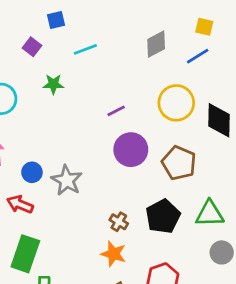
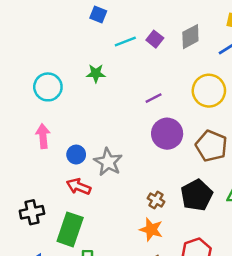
blue square: (56, 20) -> (98, 14), turned 35
purple square: (32, 47) -> (155, 39), moved
red arrow: (20, 204) -> (79, 186), moved

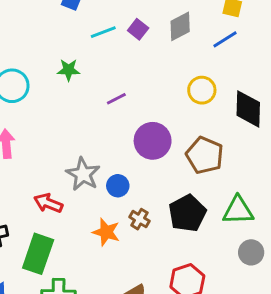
yellow circle: (209, 91) -> (202, 90), size x0.7
purple line: (154, 98) -> (116, 99), moved
blue circle: (76, 155) -> (118, 186), moved
orange star: (151, 229) -> (106, 232), moved

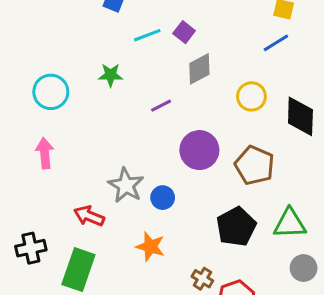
gray diamond: (180, 26) -> (199, 69), moved
brown cross: (140, 219) -> (202, 279), moved

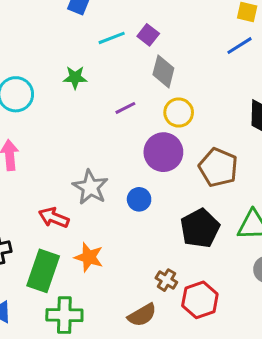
gray diamond: (199, 69) -> (163, 71), turned -48
yellow circle: (251, 96) -> (179, 113), moved
blue circle: (163, 198) -> (139, 199), moved
orange star: (150, 247) -> (89, 257), moved

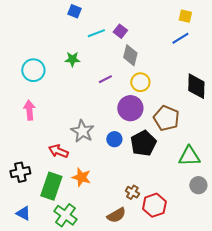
black pentagon: (200, 228) -> (143, 143), moved
green cross: (64, 315) -> (65, 215), turned 35

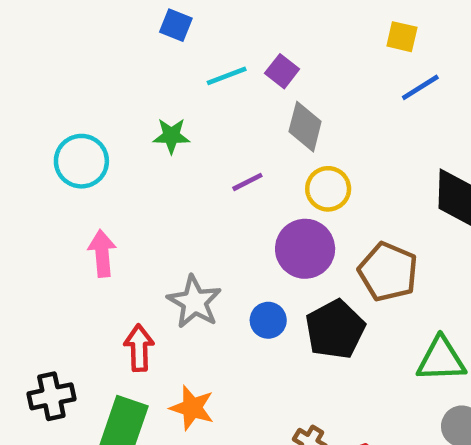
yellow square: (185, 16) -> (402, 37), moved
pink arrow: (29, 110) -> (102, 253), moved
red arrow: (58, 151) -> (139, 348), turned 66

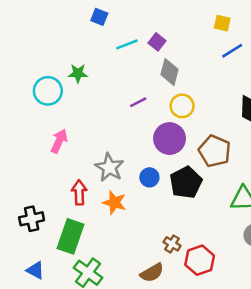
green star: (171, 136) -> (78, 73), moved
pink arrow: (102, 253) -> (59, 141), turned 30
orange star: (192, 408) -> (114, 202), moved

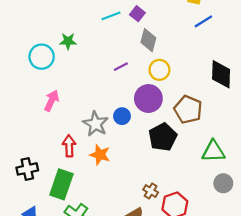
blue circle: (149, 177) -> (122, 116), moved

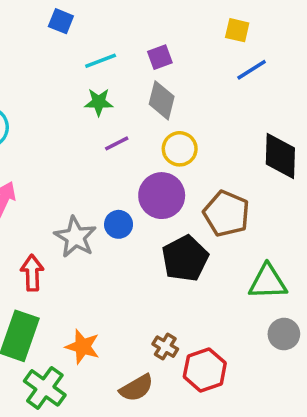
purple square: (137, 14) -> (160, 57), moved, turned 32
green star: (68, 41) -> (99, 102), moved
orange star: (100, 155) -> (83, 347), moved

